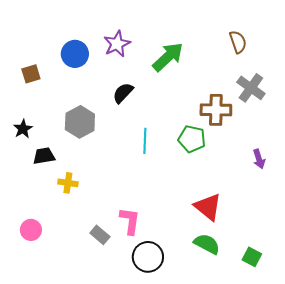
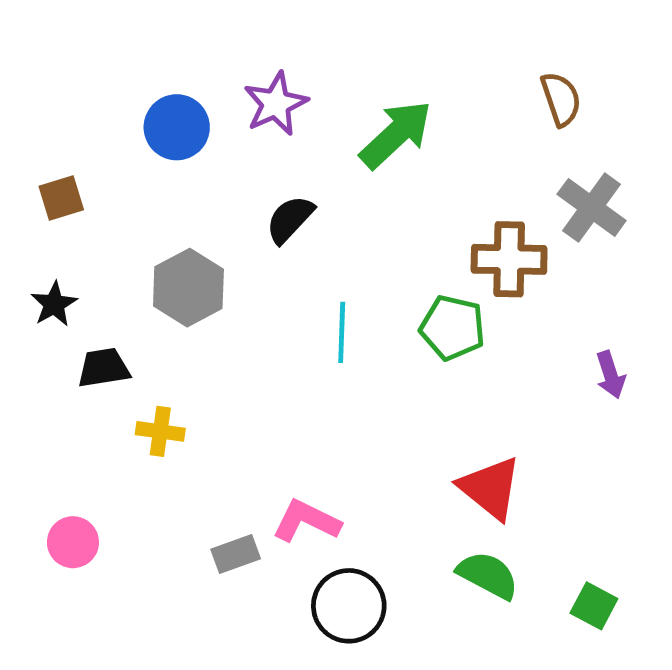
brown square: (31, 74) -> (61, 198), moved
pink L-shape: (130, 221) -> (306, 521), turned -72
gray rectangle: (100, 235) -> (236, 554), turned -60

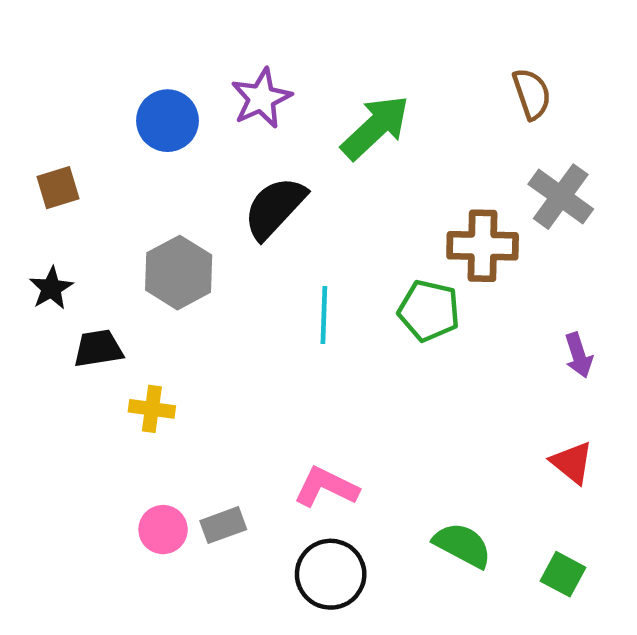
black semicircle: (290, 219) -> (275, 208), size x1.4
red triangle: (490, 488) -> (572, 462), moved, size x0.7
pink L-shape: (306, 521) -> (326, 487), moved
pink circle: (73, 542) -> (163, 530), moved

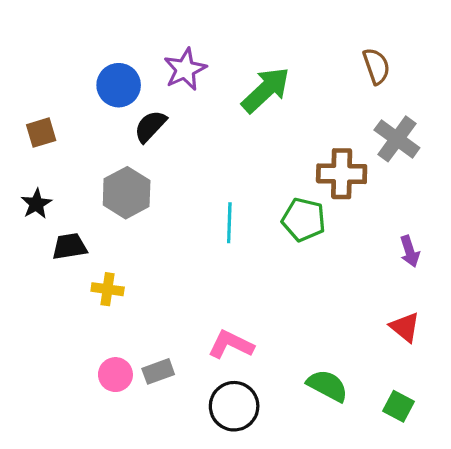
black semicircle: (275, 208) -> (150, 126), moved, size x0.7

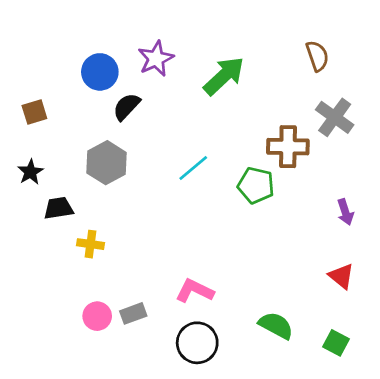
cyan line: (229, 223) -> (193, 168), moved, turned 48

